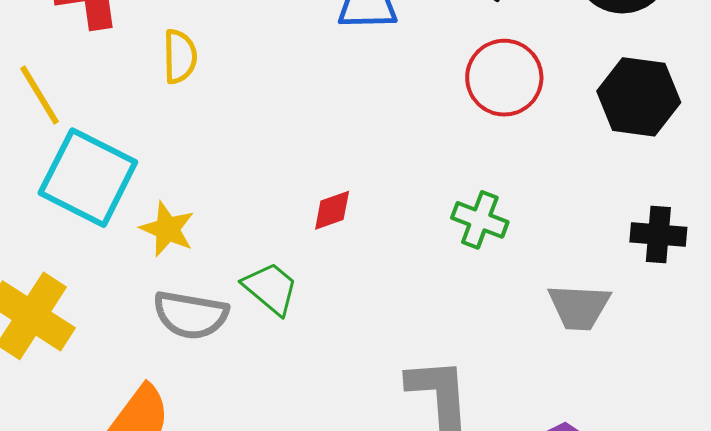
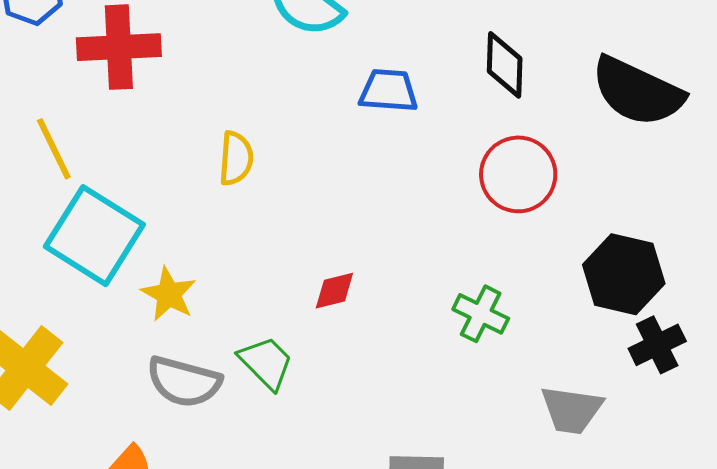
yellow semicircle: (180, 56) -> (236, 158), moved
black hexagon: (639, 97) -> (624, 274), moved
black cross: (658, 235) -> (657, 345), turned -36

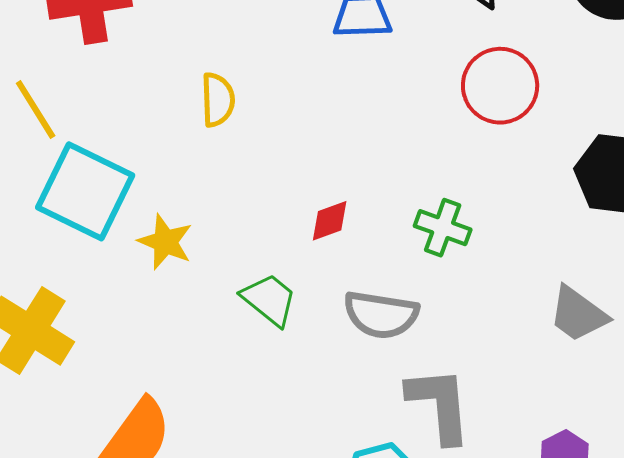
green cross: (481, 314) -> (443, 228), moved
gray semicircle: (184, 382) -> (381, 315), moved
gray trapezoid: (572, 410) -> (578, 314), turned 34

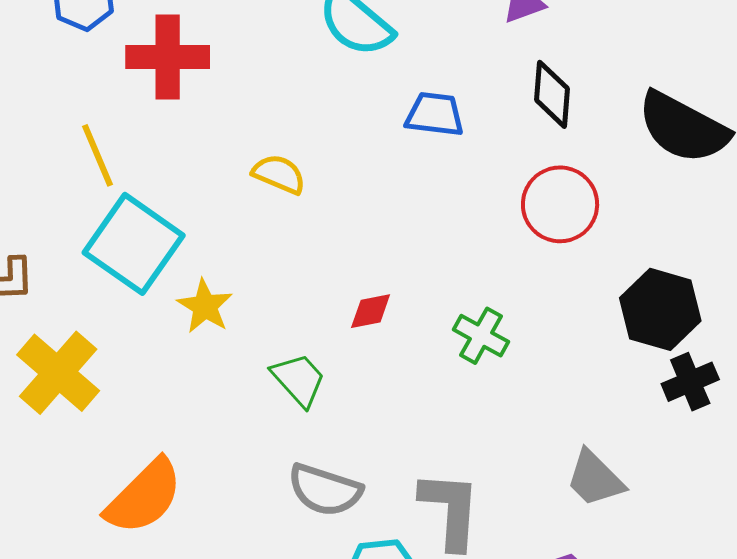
yellow semicircle: (218, 100) -> (279, 174), turned -74
gray trapezoid: (578, 314) -> (595, 479), moved
gray semicircle: (381, 315) -> (325, 490), moved

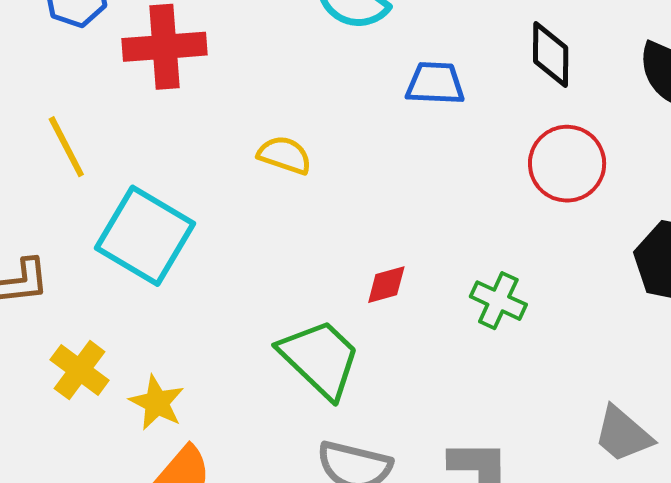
yellow line: (98, 155) -> (66, 147), moved
yellow star: (205, 306) -> (157, 403), moved
yellow cross: (58, 373) -> (80, 370), size x0.7
green trapezoid: (299, 380) -> (320, 358), size x1.5

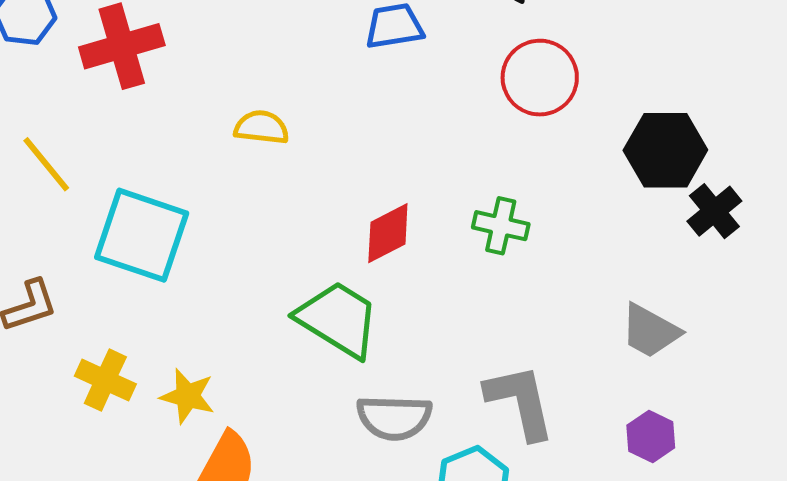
red diamond: (386, 285) -> (388, 233), size x1.4

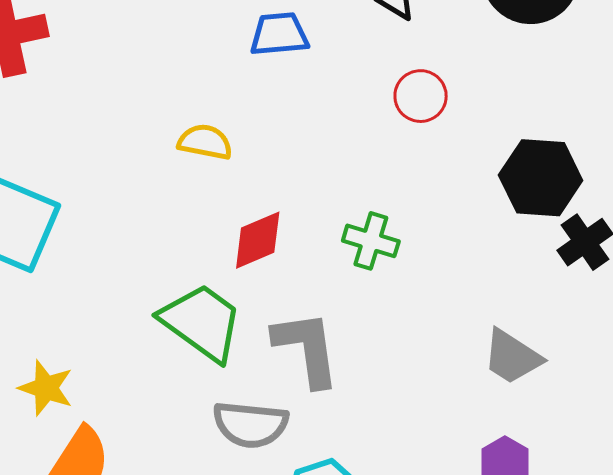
red circle: (540, 78) -> (421, 96), size x0.7
yellow semicircle: (262, 127) -> (205, 142), moved
gray L-shape: (520, 402) -> (307, 348), moved

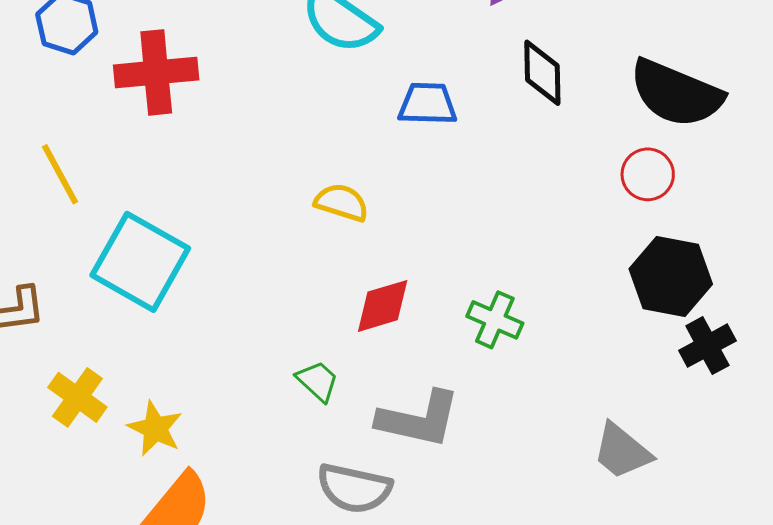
red circle: (421, 96) -> (648, 174), moved
green trapezoid: (202, 322) -> (317, 381), size x0.5
gray L-shape: (307, 348) -> (419, 419), turned 104

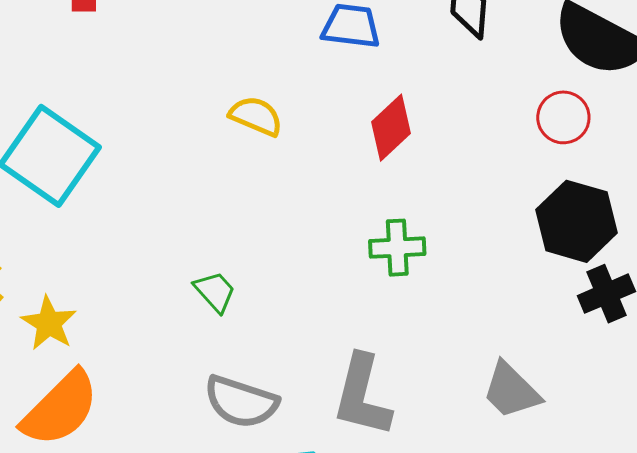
red diamond: (383, 306) -> (391, 128), moved, turned -32
green cross: (495, 320) -> (397, 248), turned -32
gray L-shape: (419, 419) -> (362, 396), moved, turned 86

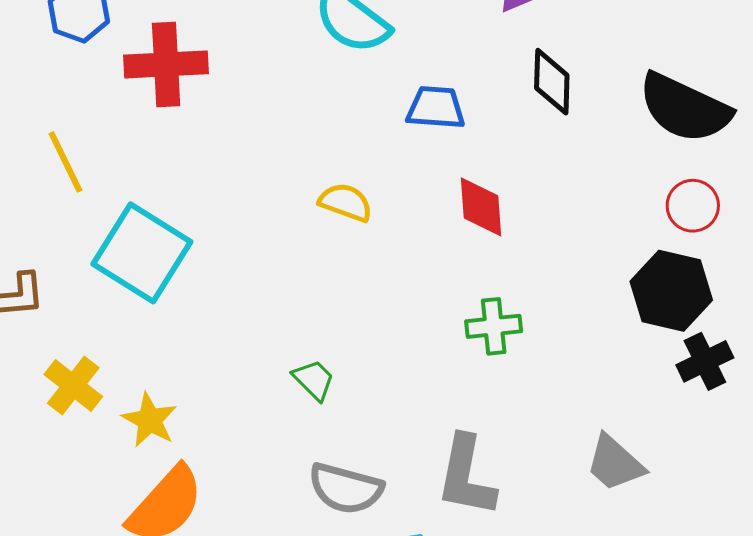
red circle: (563, 117) -> (693, 206), moved
red diamond: (391, 128) -> (481, 207), turned -48

